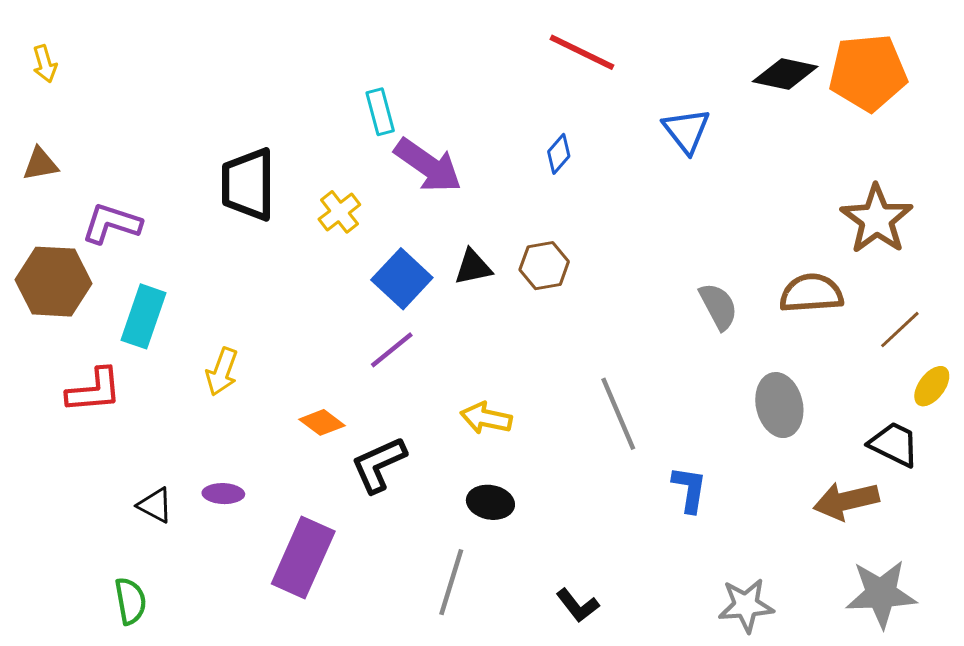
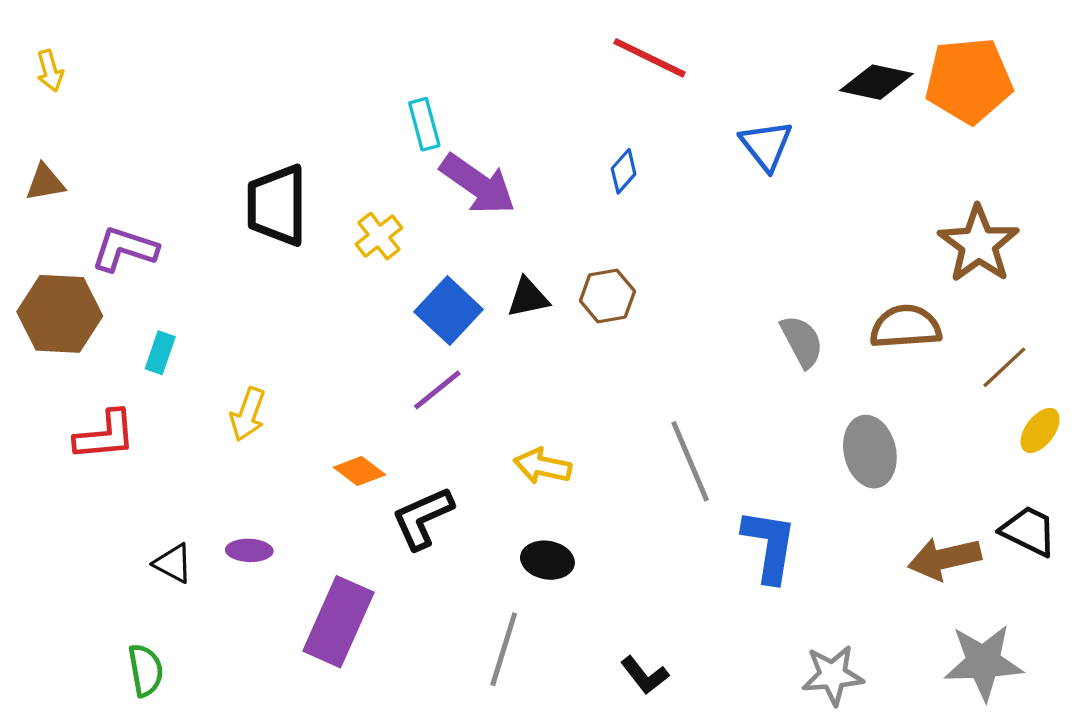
cyan rectangle: (143, 316) -> (160, 353), size x0.6
black trapezoid: (894, 444) -> (1029, 531), moved
blue L-shape: (689, 489) -> (769, 546), size x1.4

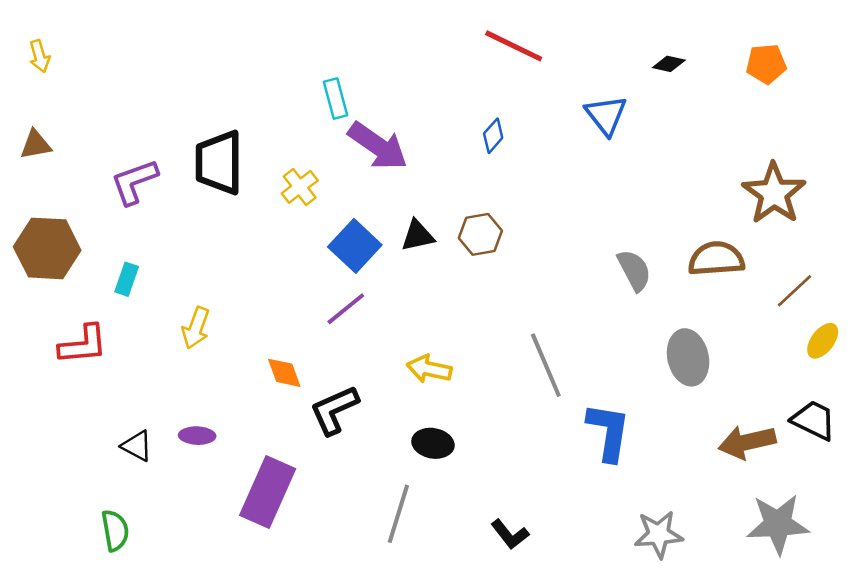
orange pentagon: (969, 80) -> (766, 64), size x0.6
black diamond: (876, 82) -> (669, 64), moved, size x0.6
purple L-shape: (125, 249) -> (134, 182), moved, turned -38
orange diamond: (359, 471) -> (284, 373), turned 33

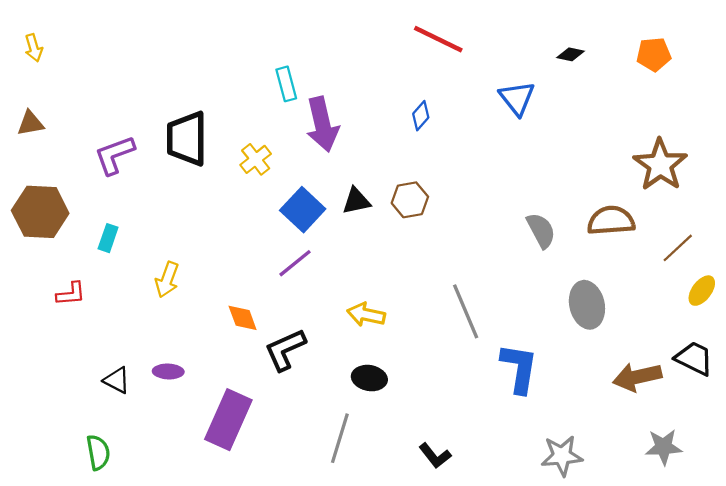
purple arrow: (378, 146) -> (322, 124), turned 42
red L-shape: (83, 345) -> (71, 294), size x0.7
gray star: (778, 524) -> (664, 447), size x0.7

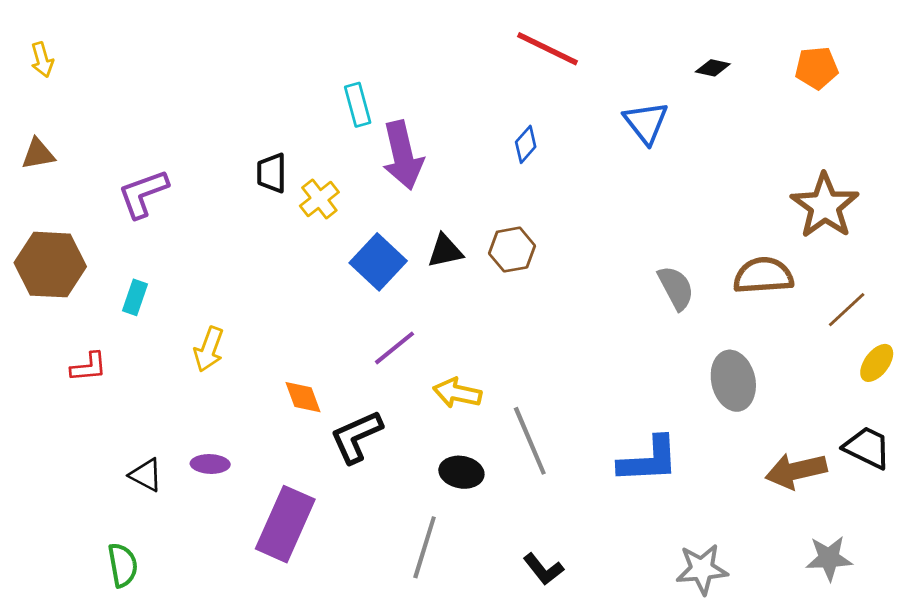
black trapezoid: (187, 139) -> (272, 173), moved, size x0.6
purple line: (295, 263) -> (395, 348), moved
gray line: (466, 311) -> (530, 441), moved
blue L-shape: (519, 368) -> (649, 460), turned 78

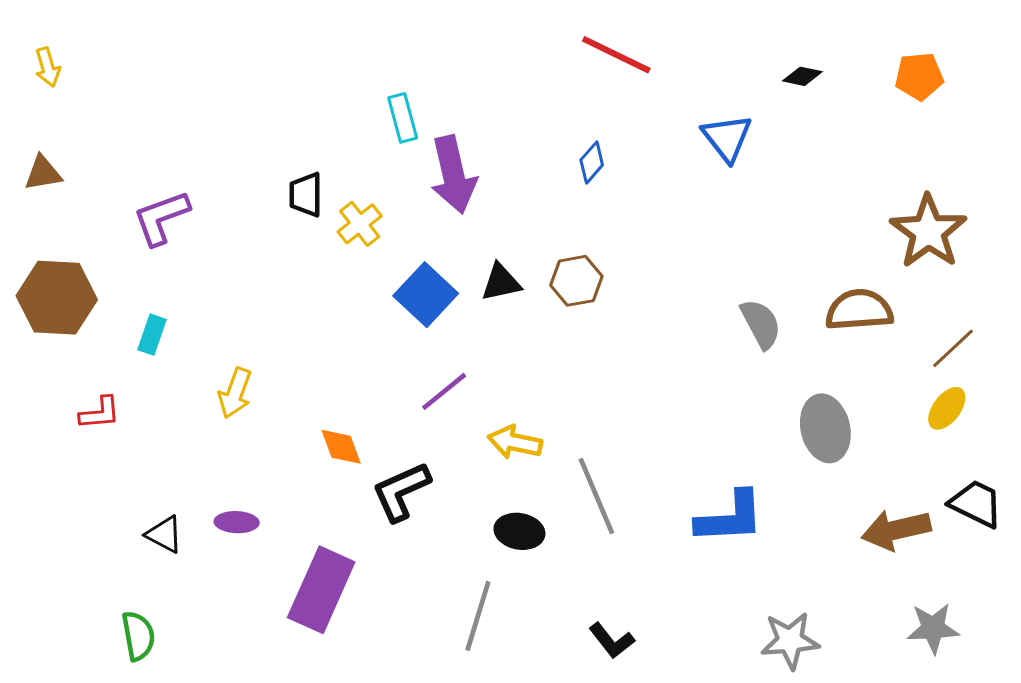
yellow ellipse: (877, 363) -> (947, 408), moved

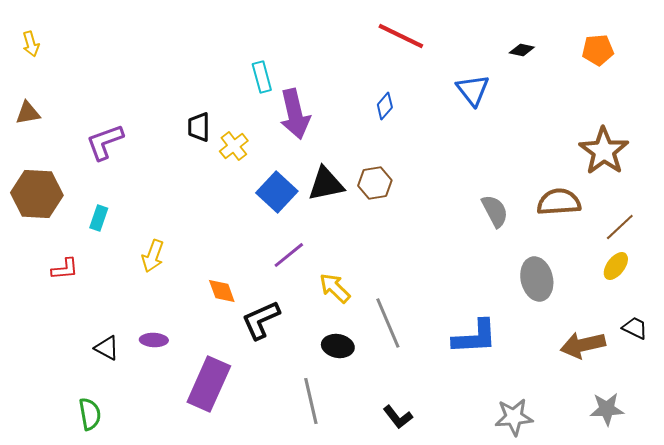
black triangle: (501, 282) -> (326, 184), size x1.4
yellow arrow: (515, 442) -> (335, 288), turned 32
black trapezoid: (976, 504) -> (635, 328), size x0.7
gray line: (478, 616) -> (311, 401), turned -30

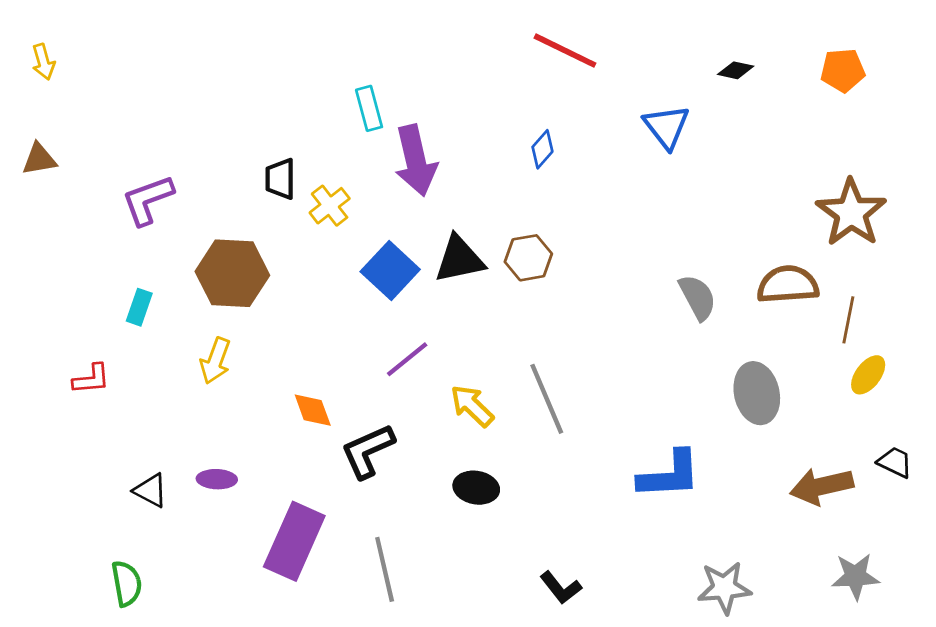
brown hexagon: (37, 194) -> (232, 273), moved
brown line: (620, 227) -> (848, 320), moved, turned -36
gray line: (388, 323) -> (547, 399), moved
gray line: (311, 401) -> (385, 569), moved

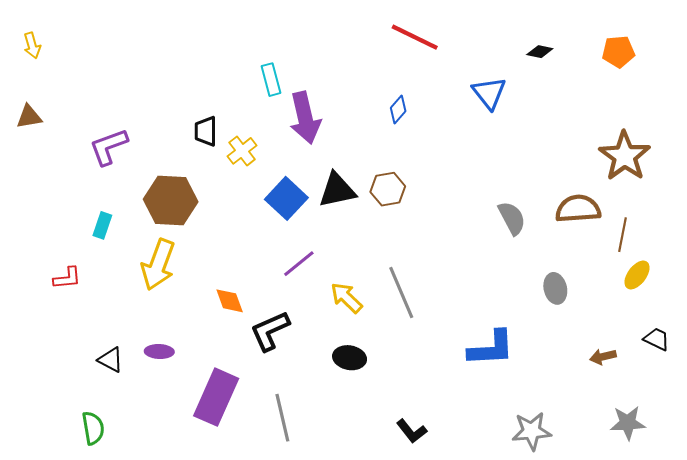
yellow arrow: (215, 361) -> (158, 265), size x1.5
gray ellipse: (757, 393) -> (555, 288), size x0.7
brown arrow: (822, 486) -> (603, 357), size x0.6

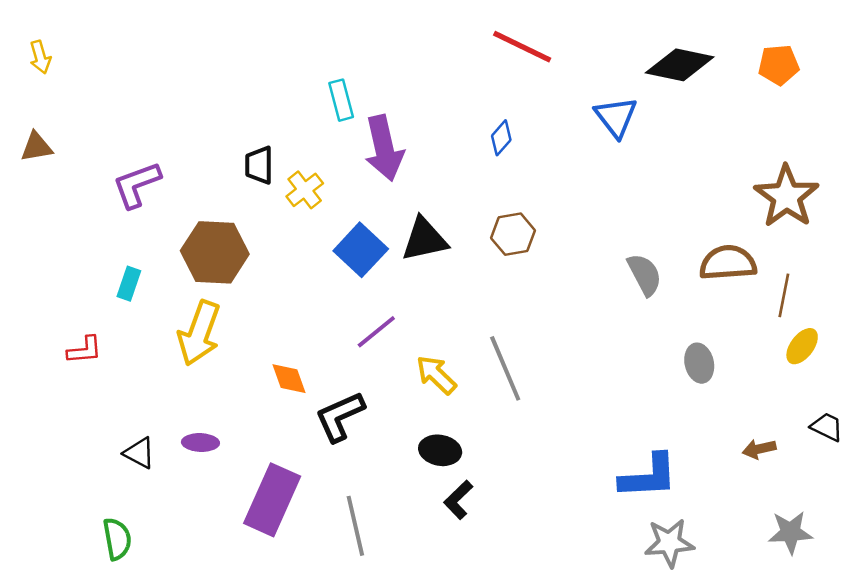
black diamond: (540, 52) -> (680, 65), size x2.0
brown hexagon: (388, 189) -> (513, 234), moved
blue L-shape: (491, 348) -> (648, 476), moved
black L-shape: (412, 431) -> (458, 500), moved, turned 84

